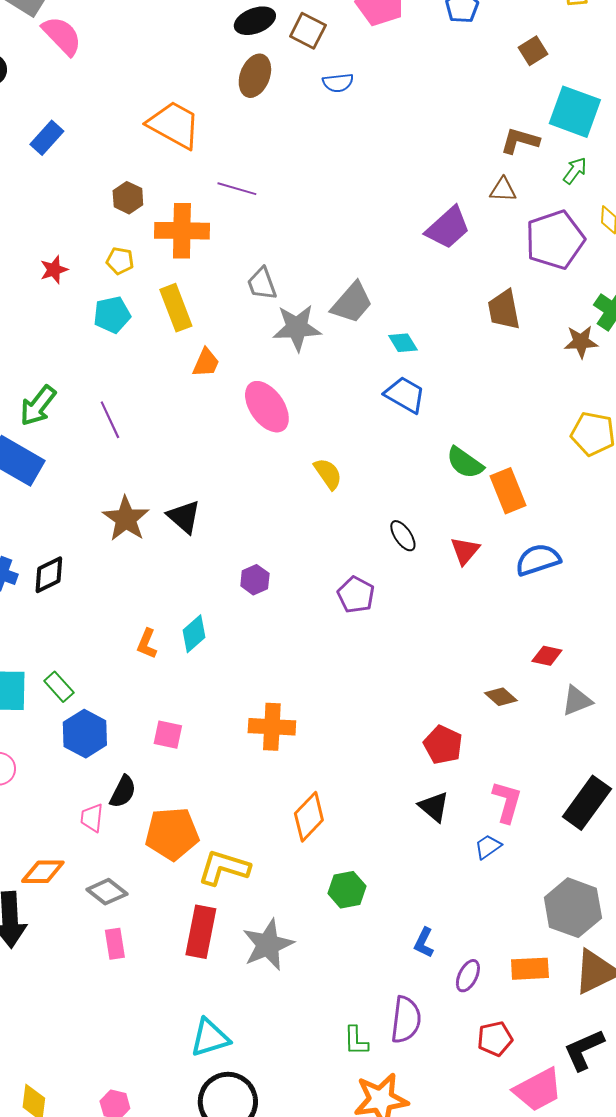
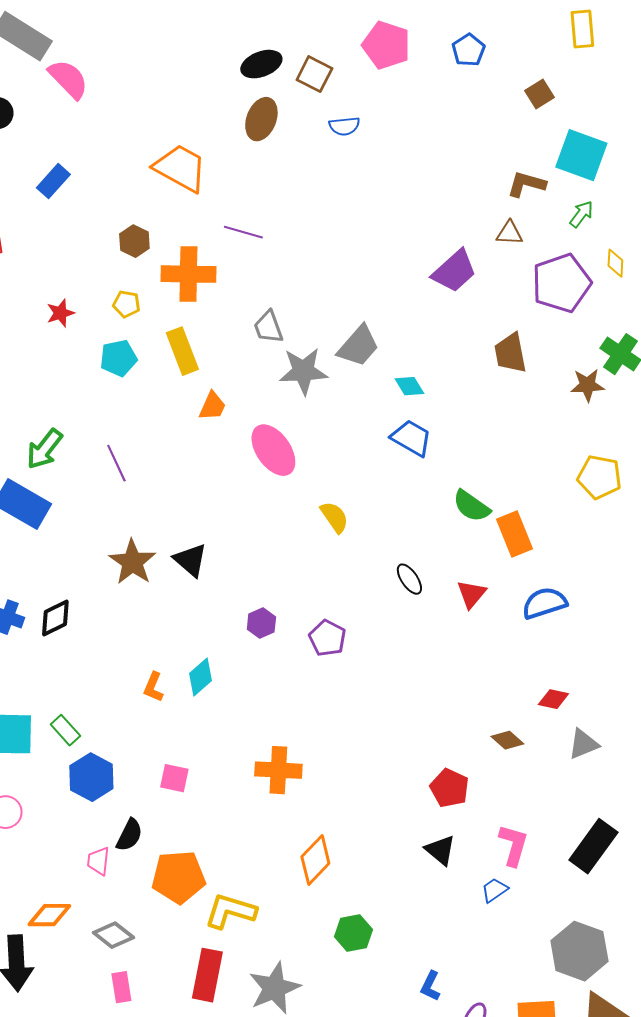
purple pentagon: (356, 595) -> (327, 638), moved

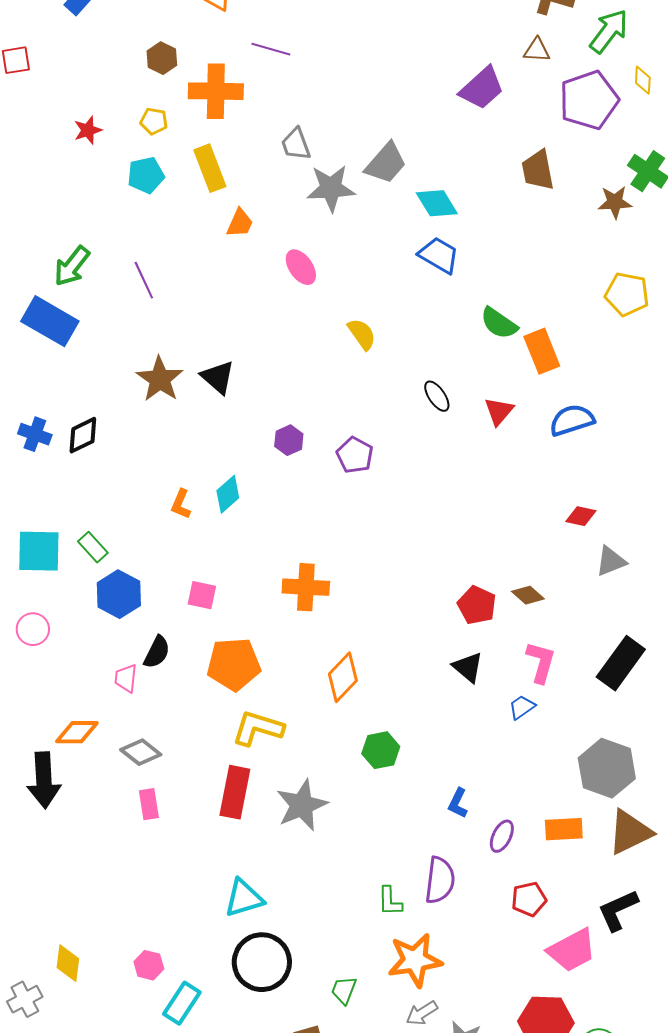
green arrow: (581, 214) -> (609, 31), size x1.6
cyan diamond: (409, 386) -> (437, 203), size x1.4
pink ellipse: (273, 450) -> (301, 267), size x0.7
brown diamond: (507, 740) -> (528, 595), moved
orange pentagon: (178, 877) -> (234, 664), moved

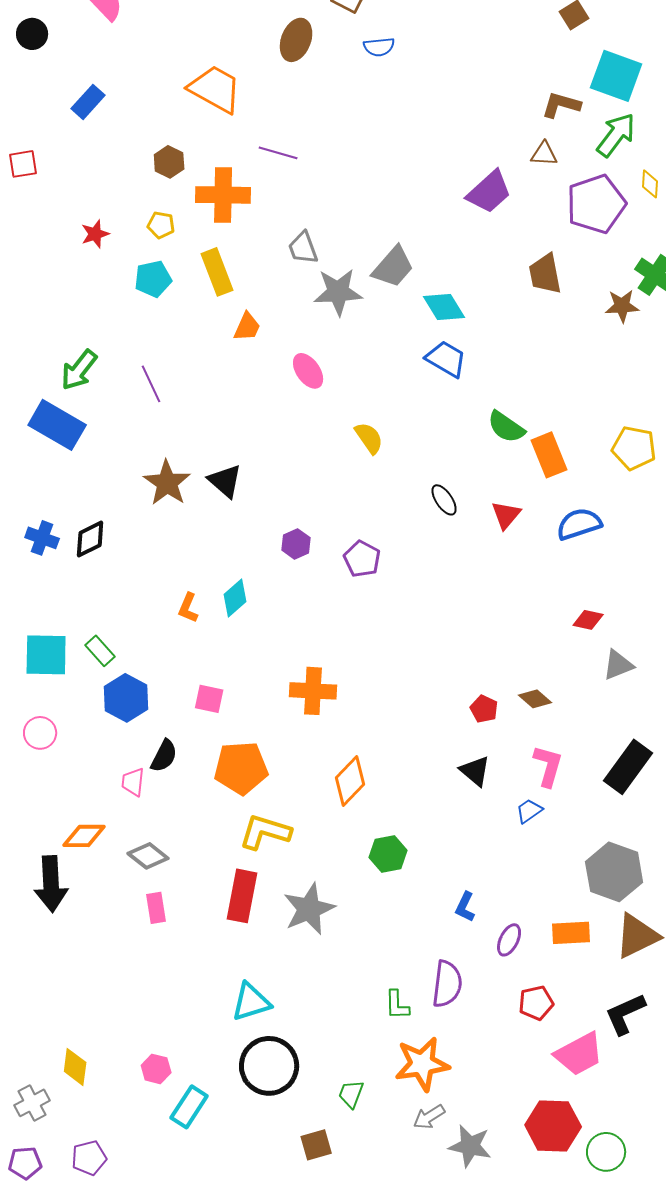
yellow pentagon: (627, 294) -> (634, 448), moved
red pentagon: (477, 605) -> (484, 709), size x0.7

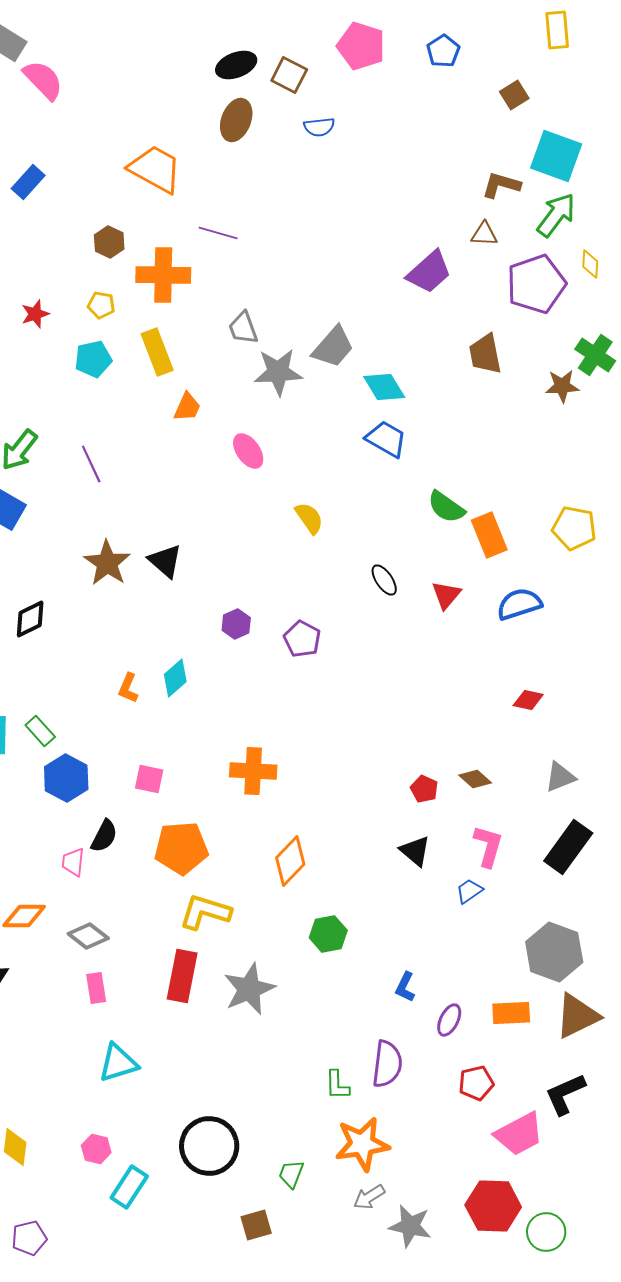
gray triangle: (618, 665) -> (560, 777), moved
cyan triangle: (251, 1002) -> (118, 1063), moved

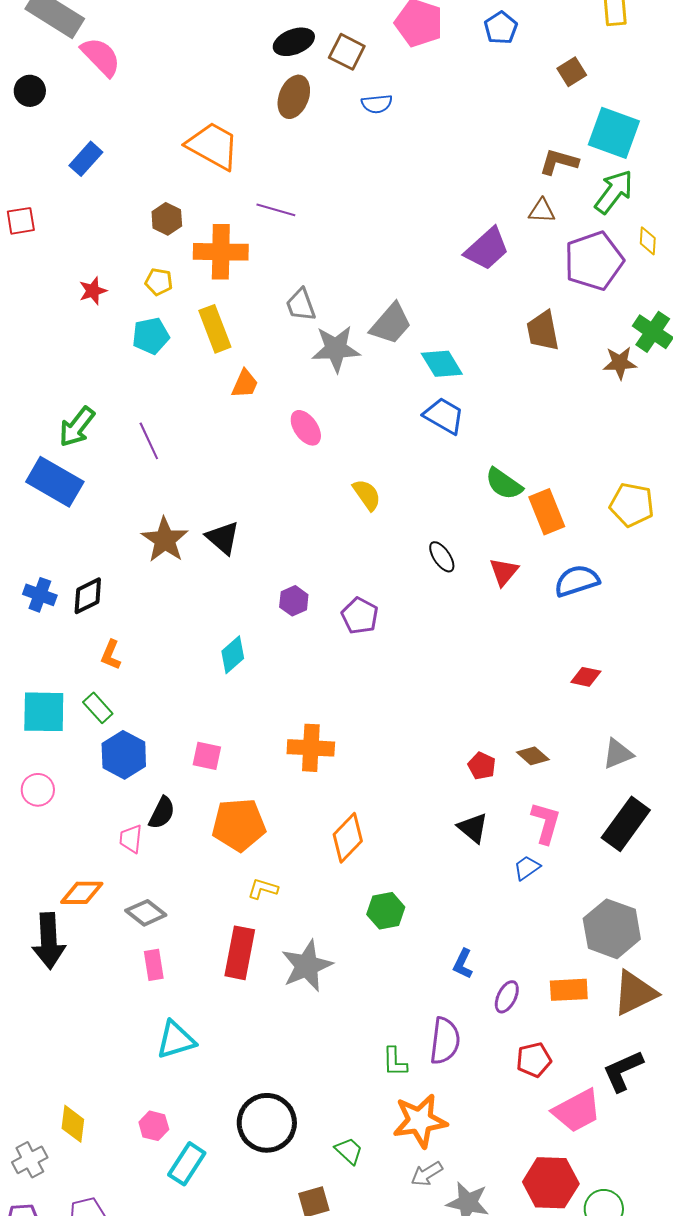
orange L-shape: (128, 688) -> (111, 655), moved
yellow L-shape: (205, 912) -> (263, 889), size x0.6
green trapezoid: (291, 1174) -> (349, 1151), turned 112

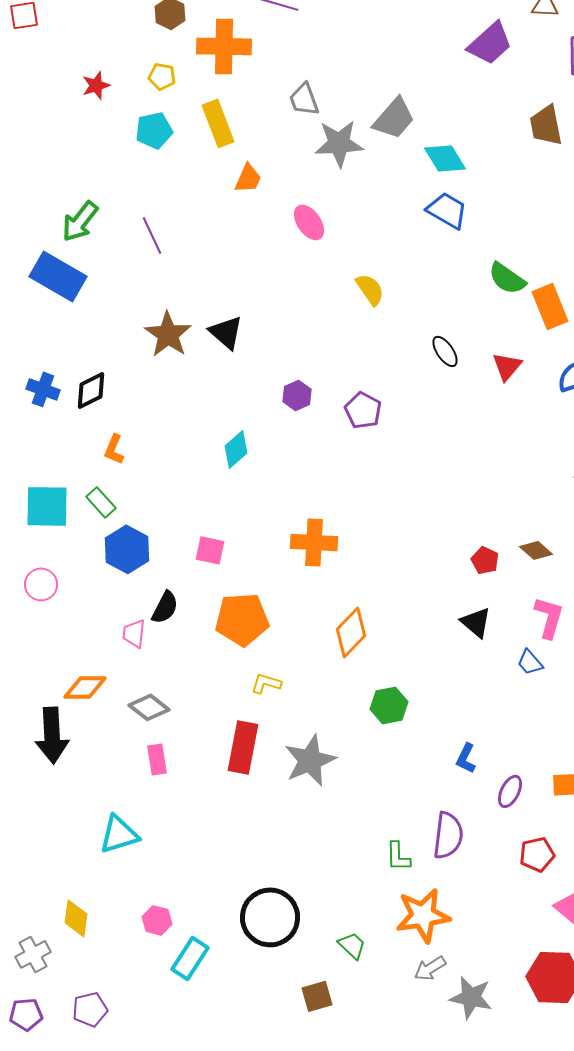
blue trapezoid: (527, 868) -> (530, 662), turned -96
cyan triangle: (176, 1040) -> (119, 834), moved

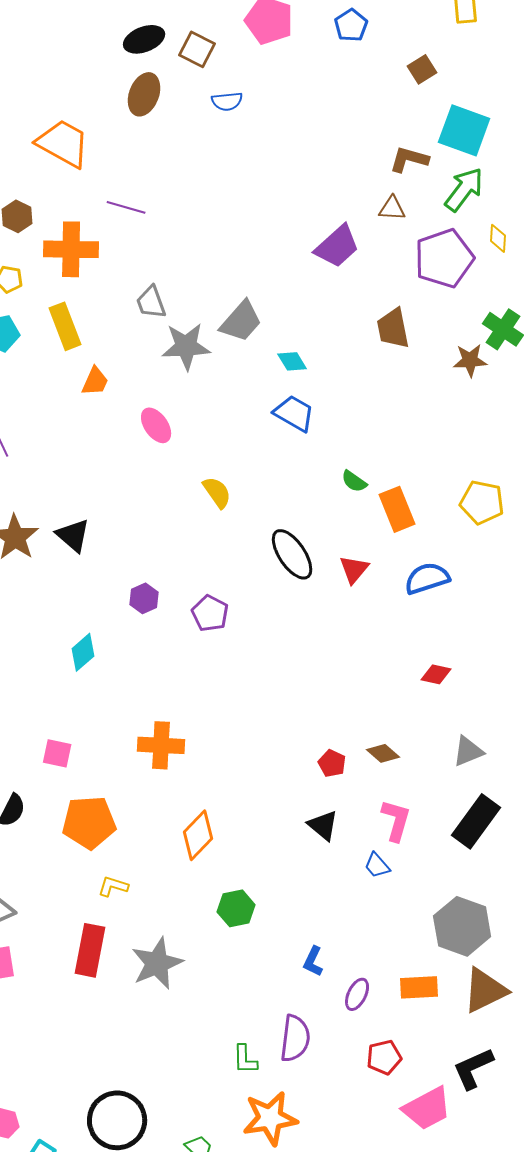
cyan diamond: (445, 158) -> (292, 361), size x0.7
green semicircle: (507, 278) -> (354, 481), size x0.7
black ellipse: (445, 351) -> (292, 554), size x1.6

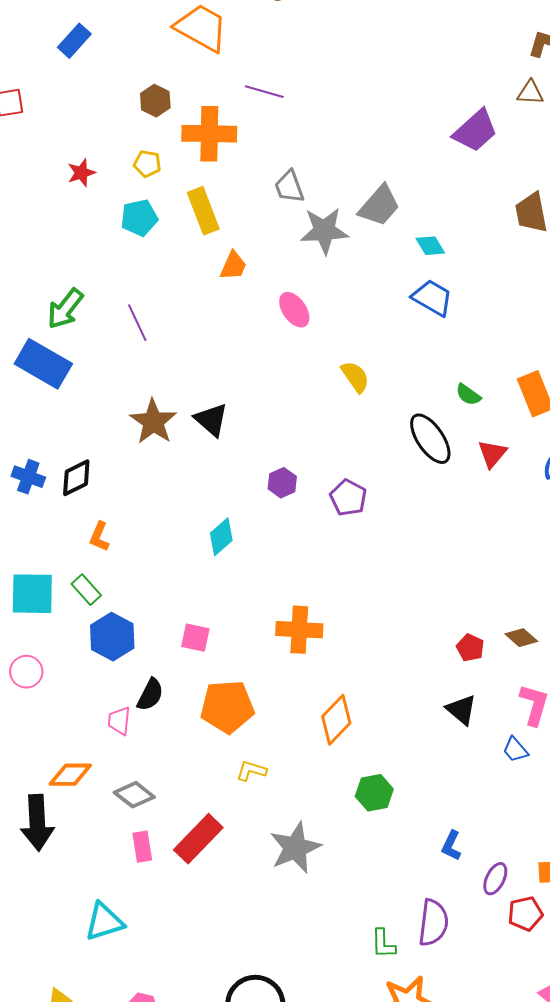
green semicircle: (354, 481) -> (468, 395), moved
red rectangle: (90, 950) -> (198, 839), moved, turned 33
red pentagon: (384, 1057) -> (525, 914), moved

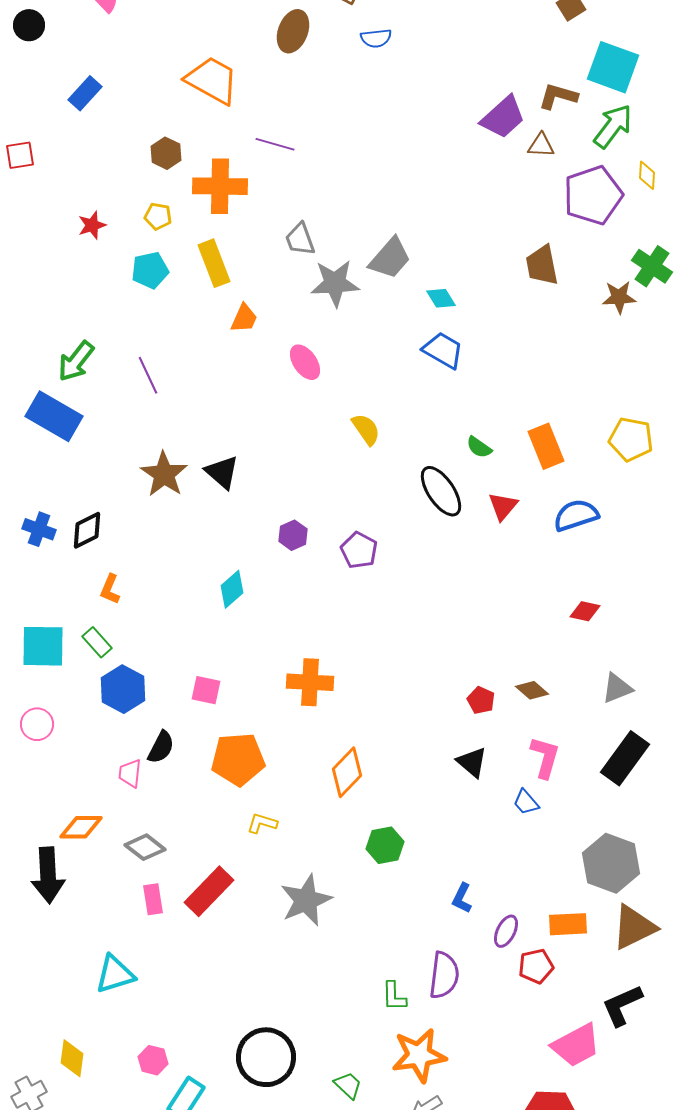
purple trapezoid: (475, 131) -> (503, 117), moved

